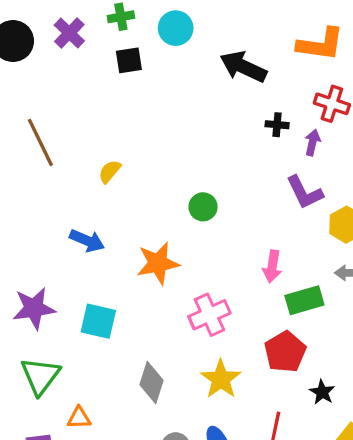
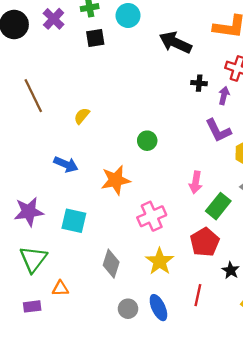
green rectangle: (304, 300) -> (218, 206), turned -35

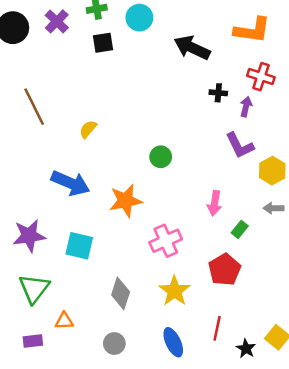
blue arrow: (66, 164) -> (70, 183), size x1.4
green rectangle: (218, 206) -> (240, 229), size x0.6
black star: (231, 270) -> (246, 349), moved
gray circle: (128, 309) -> (114, 344), moved

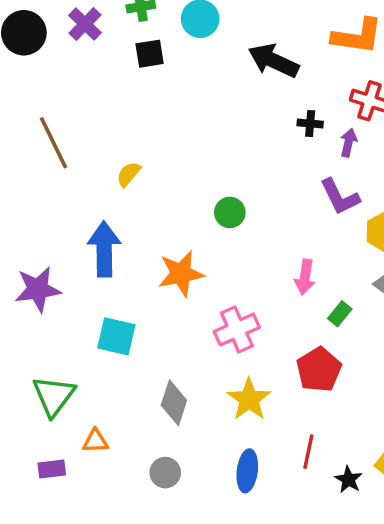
blue arrow: (70, 183) -> (104, 249), turned -114
purple star: (29, 236) -> (38, 289), moved
blue ellipse: (173, 342) -> (247, 471), turned 32

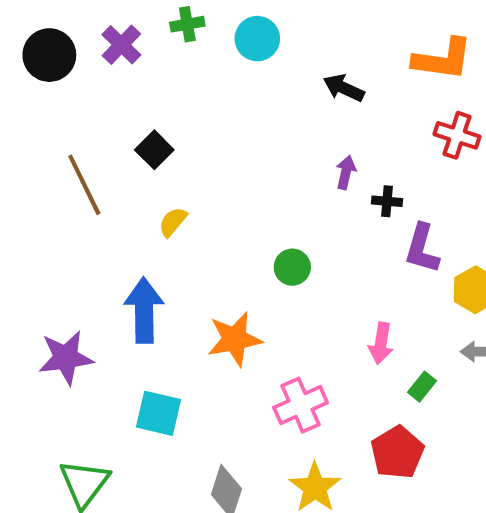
black square: (150, 54) -> (154, 150), moved, turned -36
black arrow: (273, 61) -> (344, 88), size x0.7
black cross: (310, 123) -> (387, 201), moved
purple arrow: (349, 143) -> (346, 172), moved
purple L-shape: (340, 197) -> (422, 249), turned 42

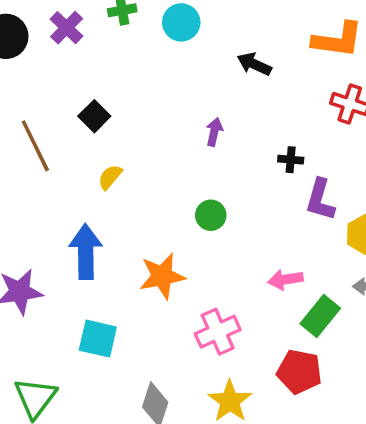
purple arrow: (346, 172) -> (214, 132), moved
pink arrow: (381, 343) -> (285, 280), turned 72
green rectangle: (422, 387) -> (320, 316), size x1.6
red pentagon: (397, 452) -> (299, 372), turned -30

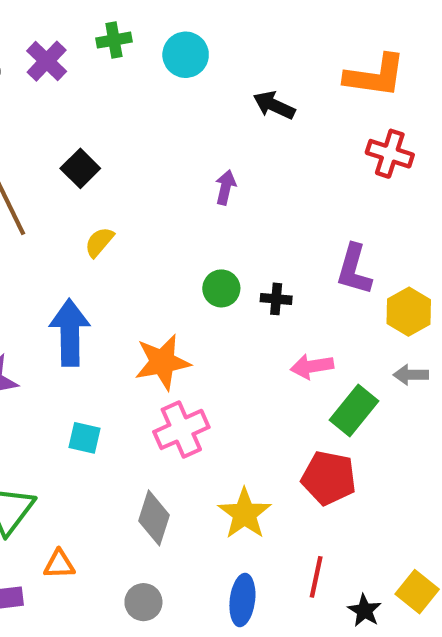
black cross: (291, 160) -> (276, 299), moved
pink cross: (218, 332) -> (181, 429), moved
cyan square: (98, 339) -> (85, 438), size x0.7

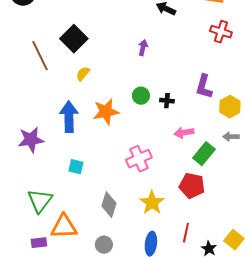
black square: (80, 168) -> (74, 39), size x1.5
orange star: (162, 362) -> (106, 112), moved
pink cross: (181, 429) -> (139, 159), moved
orange triangle: (59, 564) -> (64, 227), size x1.8

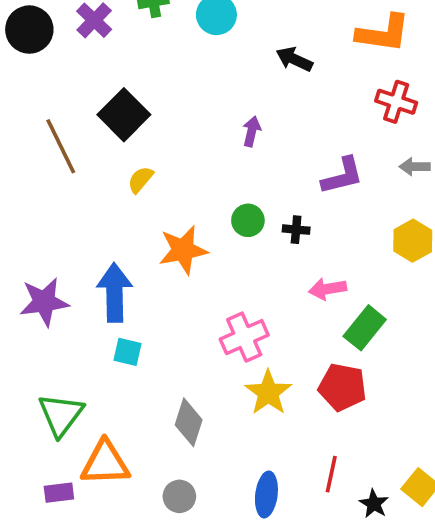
purple L-shape: (204, 87) -> (342, 176), moved, turned -120
blue arrow: (69, 117) -> (115, 293), moved
gray arrow: (231, 137) -> (415, 167), moved
yellow star: (152, 203) -> (268, 393), moved

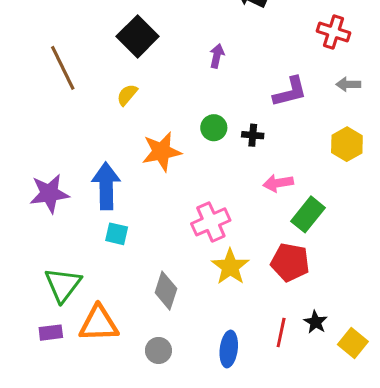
black square: (124, 115) -> (138, 36), moved
purple rectangle: (59, 493) -> (51, 333), moved
black star: (374, 504) -> (315, 322), moved

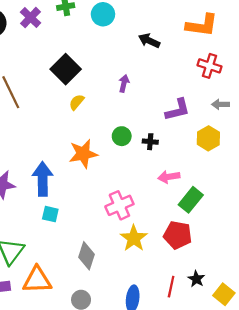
yellow semicircle: (127, 95) -> (77, 102), moved
yellow hexagon: (347, 144) -> (208, 138), moved

